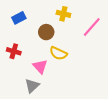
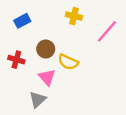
brown circle: (46, 32) -> (46, 49), moved

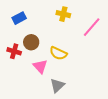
brown circle: (46, 49) -> (31, 42), moved
gray triangle: (37, 100) -> (57, 85), moved

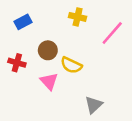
brown circle: (31, 42) -> (48, 50), moved
gray triangle: (57, 85) -> (94, 105), moved

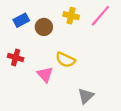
pink line: (112, 33) -> (100, 16), moved
brown circle: (48, 50) -> (44, 27), moved

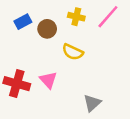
red cross: (16, 58) -> (17, 84), moved, size x1.5
yellow semicircle: (65, 60) -> (73, 52), moved

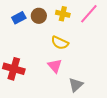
brown circle: (47, 29) -> (39, 16), moved
pink triangle: (48, 80) -> (55, 66), moved

